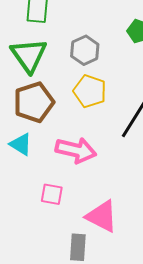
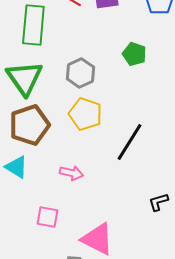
pink arrow: (76, 150) -> (71, 173), size x0.6

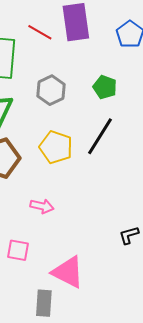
gray hexagon: (80, 73) -> (51, 90), moved
black line: (129, 142) -> (100, 136), moved

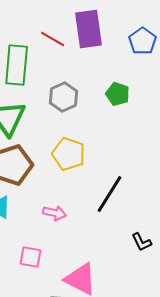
black line: (100, 136) -> (110, 194), moved
black L-shape: (129, 235) -> (142, 242), turned -100

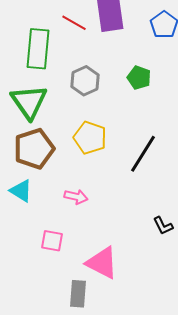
black line: (110, 194) -> (143, 154), moved

